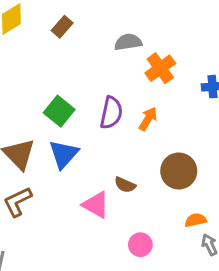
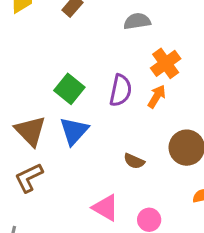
orange cross: (160, 68) -> (166, 63), moved
pink triangle: (96, 205) -> (106, 208), moved

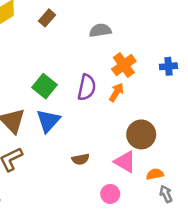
brown semicircle: (134, 161) -> (80, 159), moved, turned -35
pink triangle: (106, 208) -> (125, 162), moved

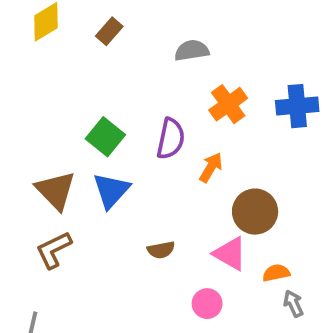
blue cross: (168, 66) -> (297, 106), size x1.5
orange arrow: (116, 92) -> (211, 167), moved

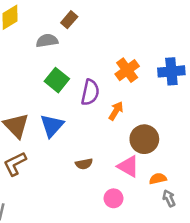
brown rectangle: (109, 31) -> (69, 20), moved
gray semicircle: (192, 50) -> (47, 41), moved
green square: (105, 137) -> (57, 80), moved

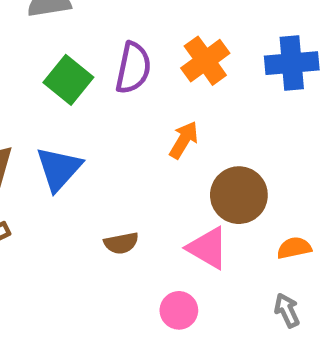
purple semicircle: (90, 92) -> (133, 68), moved
orange semicircle: (158, 179) -> (294, 248), moved

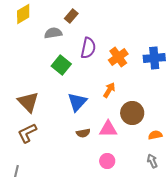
purple semicircle: (133, 68) -> (88, 48), moved
blue triangle: (59, 169) -> (77, 102), moved
pink triangle: (208, 248) -> (108, 129), moved, turned -30

